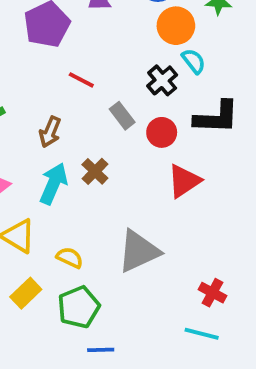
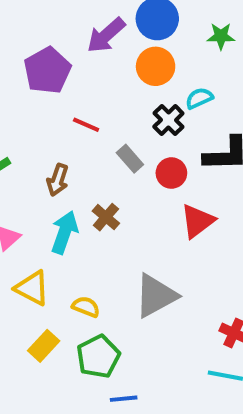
orange circle: (176, 26) -> (156, 66), moved
cyan semicircle: (194, 61) -> (199, 98), turned -72

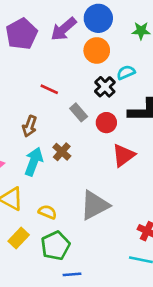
purple pentagon: (47, 70) -> (22, 34), moved

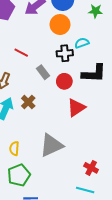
black cross: (105, 87) -> (65, 53), turned 35
yellow semicircle: (47, 212) -> (14, 148), turned -112

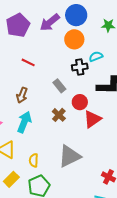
red line: (21, 53) -> (28, 62), moved
red circle: (64, 81) -> (80, 102), moved
brown cross: (28, 102) -> (59, 115), moved

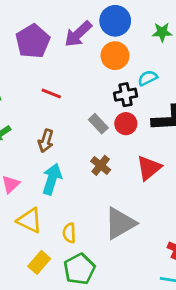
red circle: (80, 102) -> (126, 124), moved

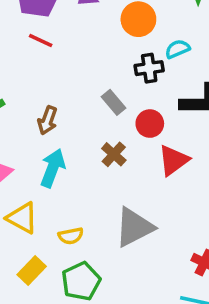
red line: (51, 93) -> (41, 41), moved
red circle: (126, 124) -> (150, 124), moved
yellow semicircle: (69, 233) -> (71, 236), turned -102

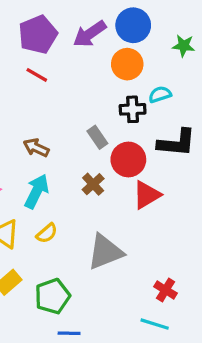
brown arrow: (47, 120) -> (36, 148), turned 90
red circle: (150, 124) -> (128, 159), size x1.4
yellow semicircle: (71, 236) -> (47, 233), moved, turned -35

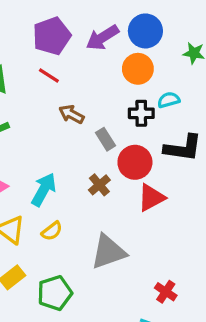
brown arrow: (36, 148) -> (71, 114), moved

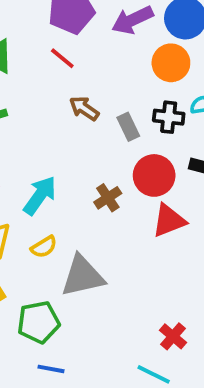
gray rectangle: (106, 139) -> (128, 127), moved
gray triangle: (108, 252) -> (82, 276), moved

